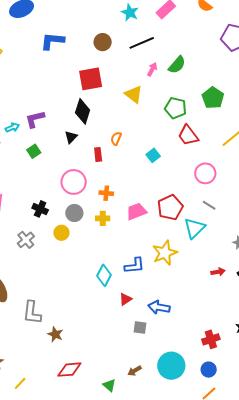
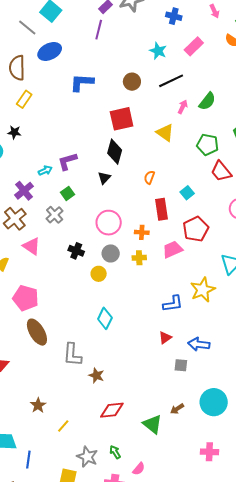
red rectangle: (98, 155) -> (162, 209), moved, size x1.5
red pentagon: (170, 207) -> (196, 229), moved
gray cross: (26, 240) -> (55, 215), moved
cyan diamond: (104, 275) -> (105, 318), moved
green triangle: (109, 385) -> (152, 424), size x1.5

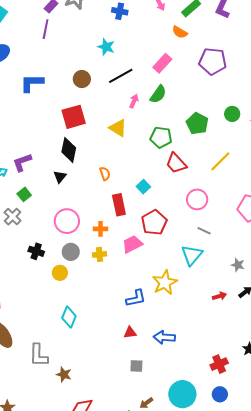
pink rectangle: (194, 46) -> (162, 63), moved
orange semicircle: (149, 177) -> (105, 174), turned 144
red triangle: (165, 338) -> (130, 333), turned 32
gray square: (181, 365) -> (136, 366), moved

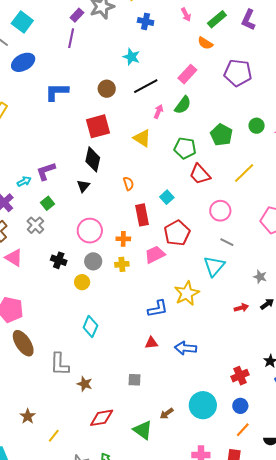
gray square: (136, 366) -> (135, 380), moved

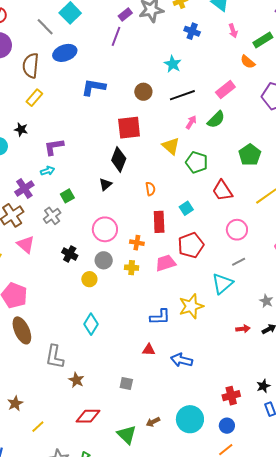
green pentagon: (185, 148) -> (197, 162), moved
purple L-shape: (46, 171) -> (54, 147), moved
gray line: (227, 242) -> (239, 262), turned -64

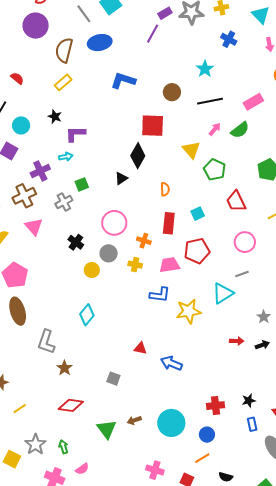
black star: (21, 129) -> (55, 117), moved
blue L-shape: (160, 317) -> (160, 295), moved

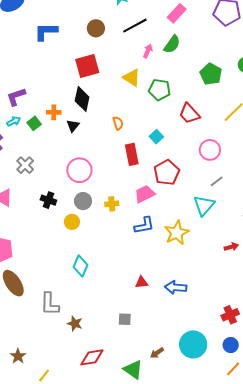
green square: (82, 184) -> (34, 123), moved
orange cross: (144, 241) -> (54, 112), moved

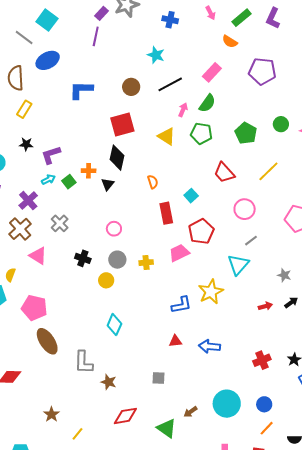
green pentagon: (160, 90) -> (201, 133), moved
pink circle: (79, 170) -> (114, 229), size x0.6
blue L-shape: (144, 225) -> (181, 305), moved
red cross: (230, 315) -> (262, 360), moved

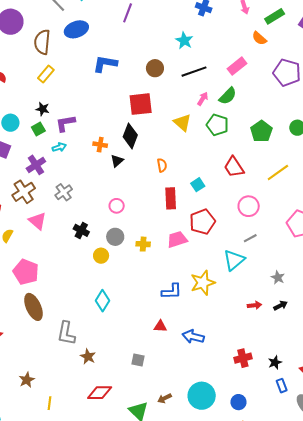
green square: (69, 182) -> (38, 129), moved
yellow line: (78, 434) -> (49, 403), turned -40

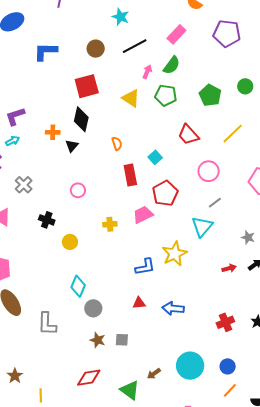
gray circle: (115, 237) -> (93, 308), moved
brown star: (88, 357) -> (98, 340), moved

